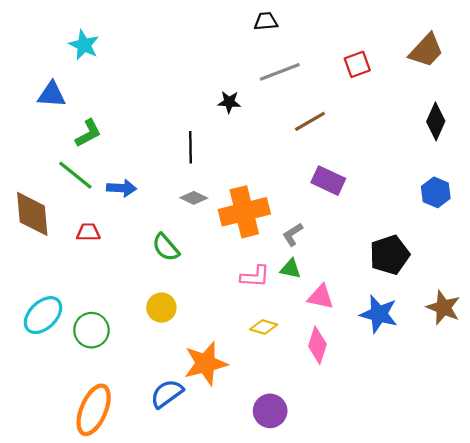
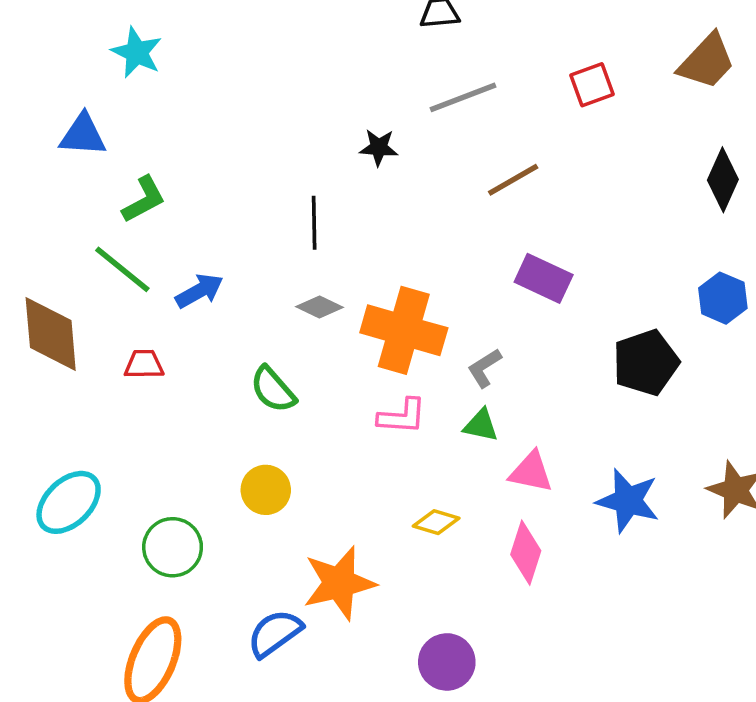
blue arrow: (122, 188) -> (199, 291), turned -32
orange cross: (244, 212) -> (404, 330), turned 30
black pentagon: (390, 255) -> (646, 363), moved
pink L-shape: (255, 276) -> (402, 416), moved
green circle: (91, 330) -> (173, 547), moved

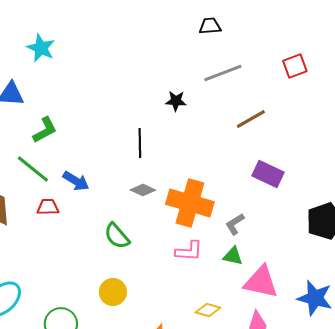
blue arrow: (199, 291) -> (76, 181), turned 60
red trapezoid: (144, 364) -> (48, 207), moved
pink triangle: (531, 472) -> (261, 282), size x1.4

